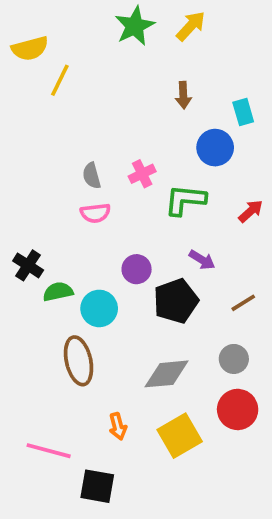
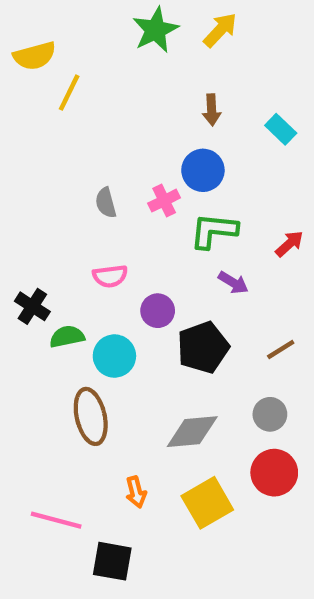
cyan rectangle: (243, 112) -> (281, 129), turned -30
blue circle: (215, 148) -> (203, 170), moved
pink semicircle: (95, 213) -> (110, 276), moved
purple arrow: (202, 260) -> (233, 283), moved

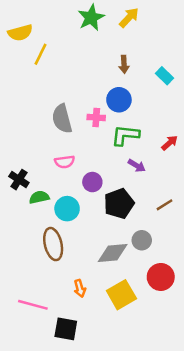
pink cross: (164, 201) -> (96, 117), turned 30
gray semicircle: (106, 203) -> (62, 119), size x1.6
gray circle: (270, 414) -> (142, 240), moved

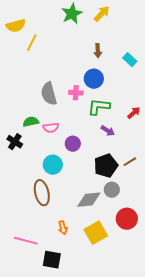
green semicircle: (39, 197) -> (31, 122), moved
black pentagon: (119, 204) -> (106, 166), moved

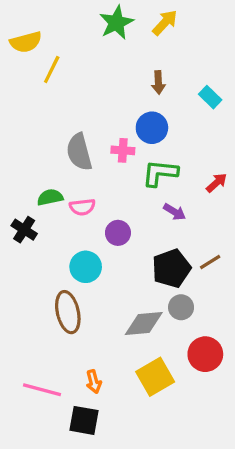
orange arrow: (63, 228) -> (94, 382), moved

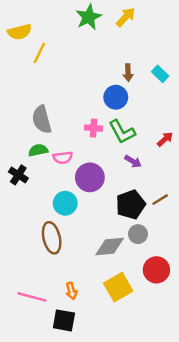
brown arrow: (158, 82) -> (128, 73), moved
pink cross: (123, 150) -> (94, 128), moved
gray semicircle: (79, 152) -> (42, 119), moved
green L-shape: (160, 173) -> (122, 132), turned -124
purple circle: (118, 233) -> (90, 177), size x1.5

